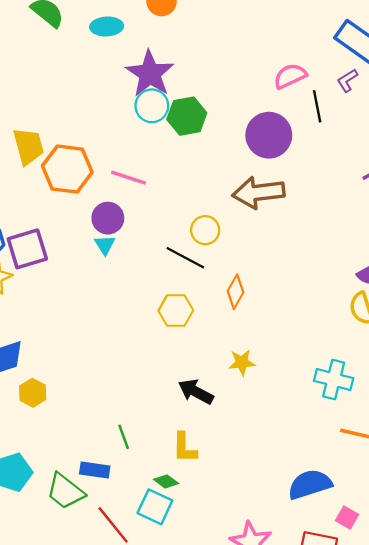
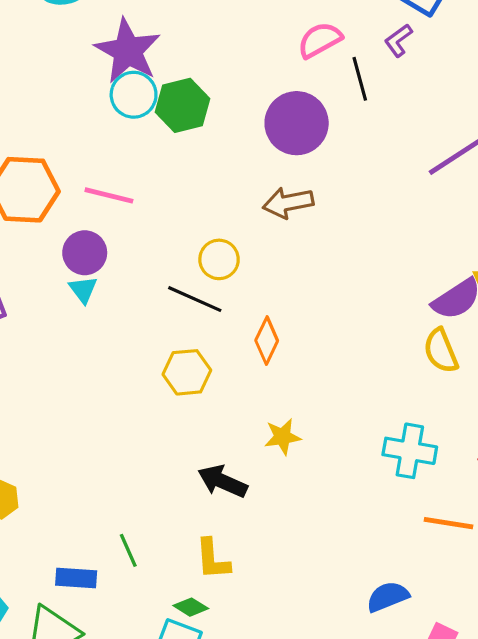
brown arrow: (258, 193) -> (288, 203), size x0.7
blue rectangle: (95, 470) -> (76, 578), moved
blue semicircle: (310, 484) -> (388, 597), size x0.7

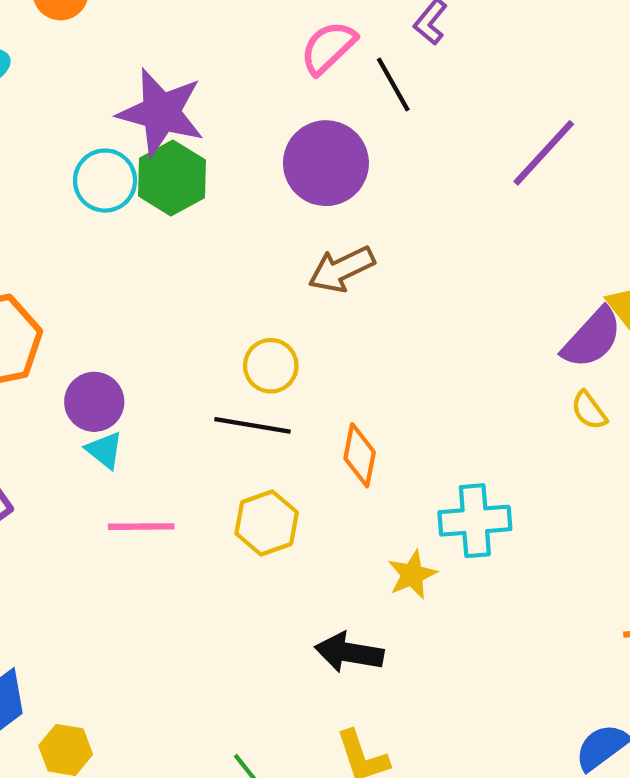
purple star: (128, 51) -> (161, 113), moved
pink line: (109, 195) -> (141, 527), moved
yellow semicircle: (441, 351) -> (589, 410), size x0.7
cyan cross: (410, 451) -> (475, 521), moved

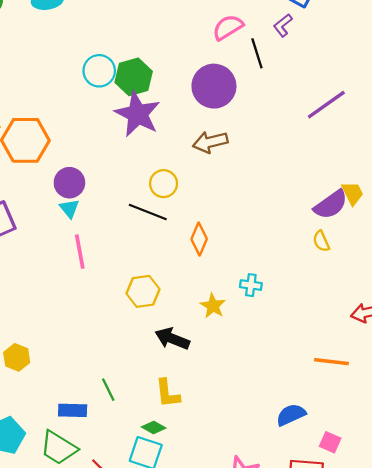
purple star: (161, 113) -> (138, 114), moved
cyan cross: (475, 521) -> (251, 285), size x0.6
yellow hexagon: (267, 523) -> (143, 291), moved
pink line: (141, 527) -> (80, 252), turned 68
yellow star: (412, 575) -> (213, 306), turned -30

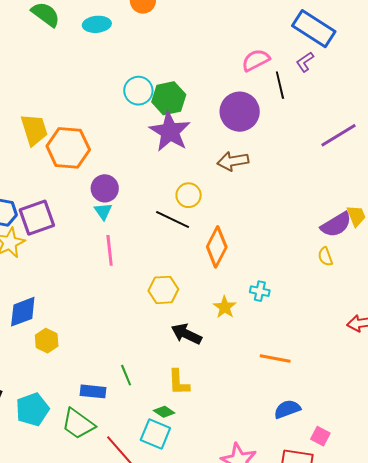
orange diamond: (199, 239) -> (217, 247), size x1.4
orange line: (331, 362) -> (275, 358), moved

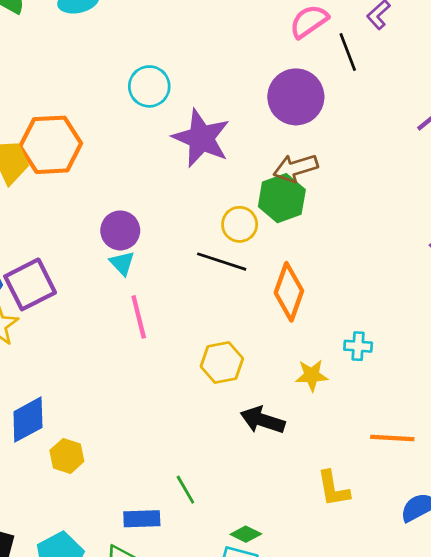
green hexagon: (169, 98) -> (282, 198), moved
orange hexagon: (68, 148) -> (51, 145), moved
yellow star: (225, 307) -> (312, 375), turned -30
yellow L-shape: (179, 382) -> (333, 489), moved

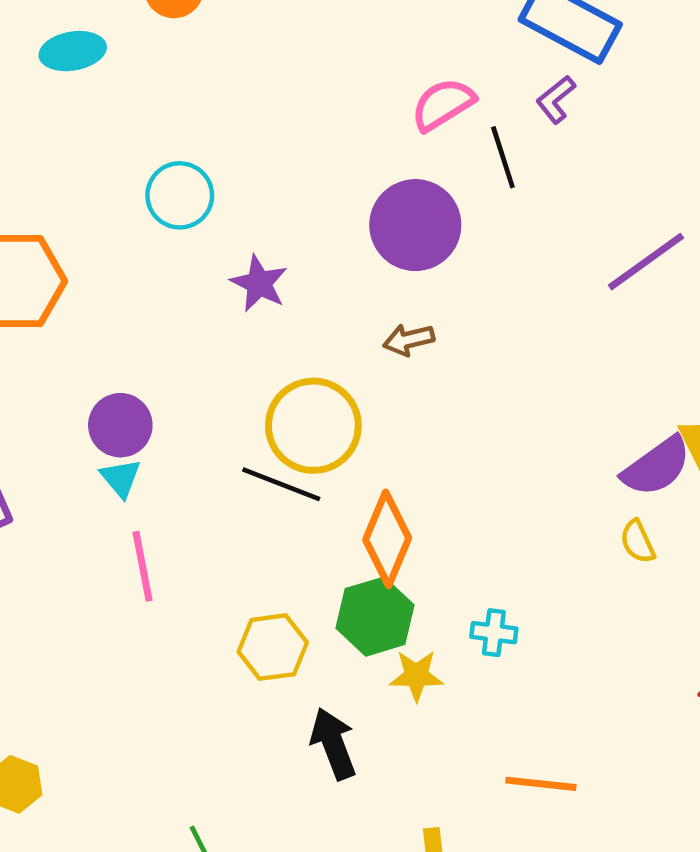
purple star: (201, 138) -> (259, 283), size x0.6
brown arrow: (296, 168) -> (409, 340), size x0.7
green hexagon: (282, 198) -> (375, 617), moved
yellow circle: (240, 224) -> (313, 426), size x1.6
black arrow: (263, 420) -> (333, 744), turned 48

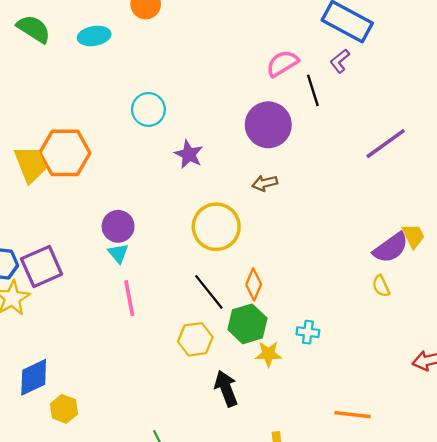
black line: (281, 484) -> (209, 292), moved, turned 30
orange diamond: (387, 539) -> (254, 284), size x0.7
orange line: (541, 784) -> (352, 415), moved

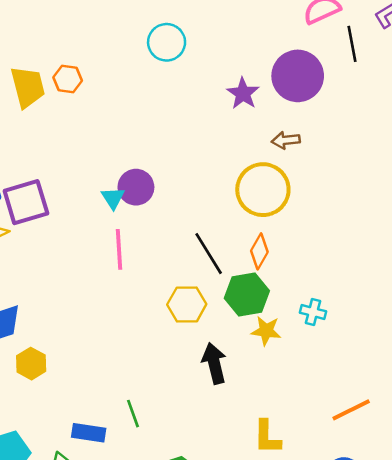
orange hexagon: (65, 153) -> (68, 79), size x0.5
purple star: (189, 154) -> (243, 93), moved
purple circle: (118, 226) -> (136, 187), moved
yellow circle: (216, 227) -> (263, 190), moved
orange line: (352, 415) -> (351, 410), turned -40

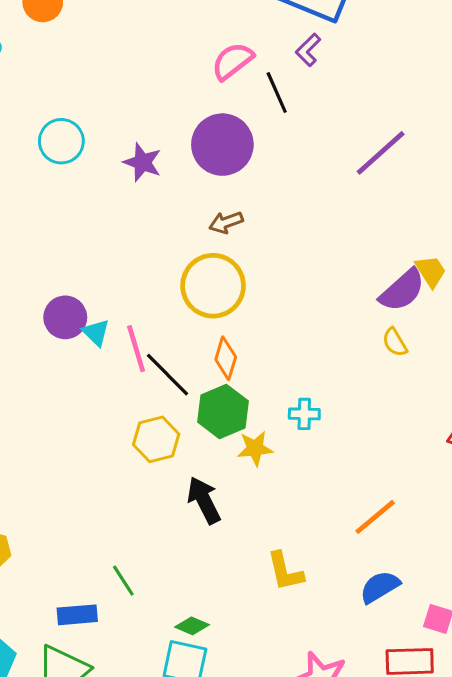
purple star: (243, 93) -> (142, 162), moved
cyan triangle: (113, 198) -> (96, 333), moved
pink line: (119, 249) -> (136, 349), moved

